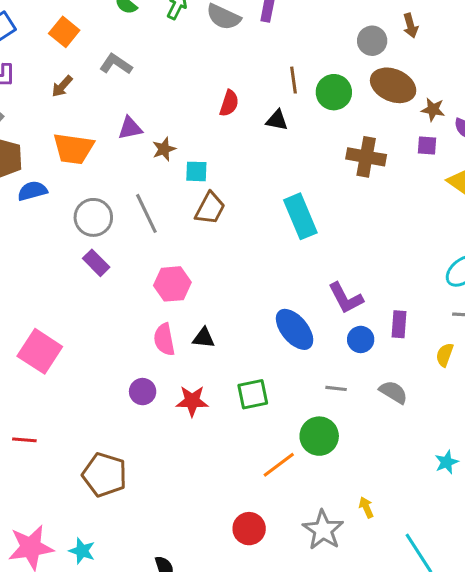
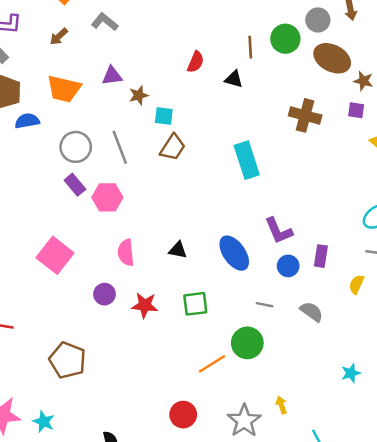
green circle: (334, 92) -> (285, 39), moved
pink hexagon: (172, 284) -> (107, 197), moved
black triangle: (204, 338) -> (178, 250), moved
pink square: (40, 351) -> (55, 255), moved

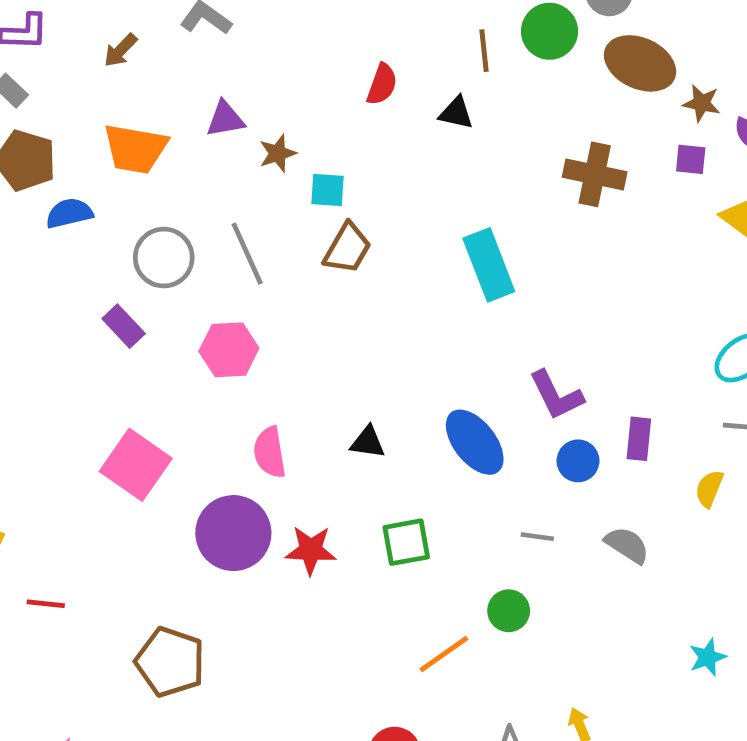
purple rectangle: (75, 185) -> (124, 326), moved
purple circle: (104, 294) -> (233, 533), size x1.8
green circle: (247, 343) -> (509, 611), size x0.7

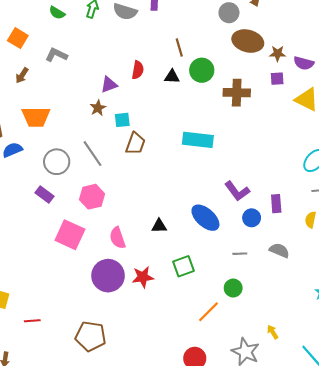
green circle: (550, 31) -> (202, 70), moved
purple triangle: (225, 119) -> (109, 85), moved
cyan rectangle: (489, 265) -> (198, 140), turned -52
pink square: (136, 465) -> (70, 235), moved

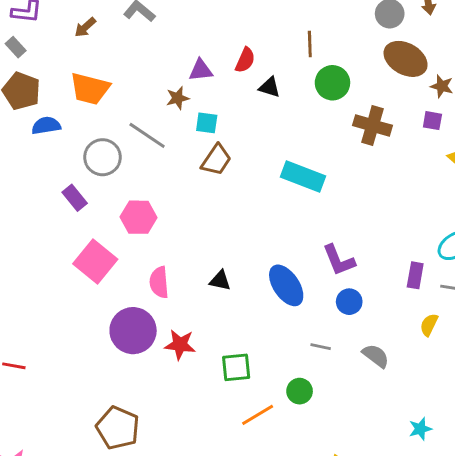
black triangle: (172, 77) -> (270, 87), moved
gray line: (92, 154) -> (147, 135), moved, turned -36
purple rectangle: (276, 204) -> (415, 275), moved
green square: (184, 266) -> (236, 367), moved
brown pentagon: (91, 336) -> (118, 428), moved

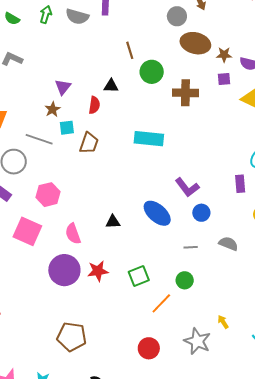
red semicircle: (245, 60) -> (94, 105), moved
purple triangle: (201, 70) -> (63, 87), turned -30
cyan square: (207, 123) -> (67, 128), moved

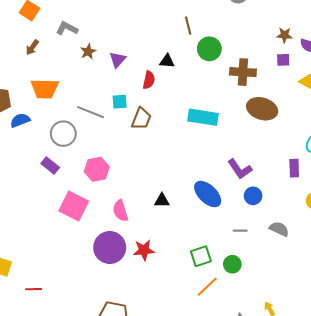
brown ellipse: (195, 43) -> (262, 109), moved
brown star: (52, 109) -> (88, 52), moved
green square: (139, 276) -> (201, 256), moved

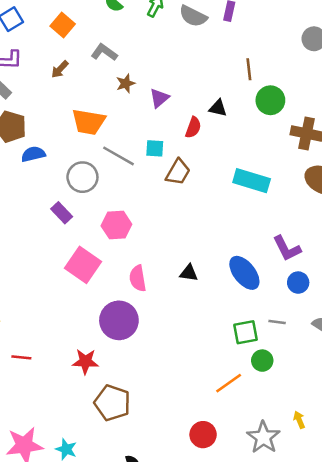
orange trapezoid: (45, 89) -> (89, 122), moved
red star: (144, 250) -> (85, 361), moved
green square: (201, 256) -> (246, 332), moved

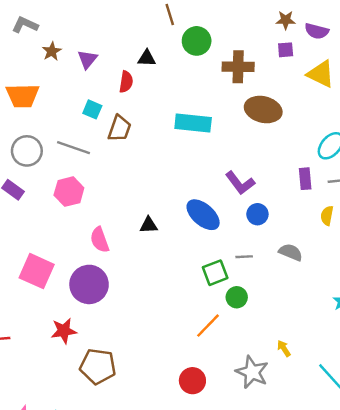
cyan square: (155, 148) -> (92, 109), turned 30
gray line: (118, 156) -> (73, 148), moved
pink square: (83, 265) -> (37, 271), moved

